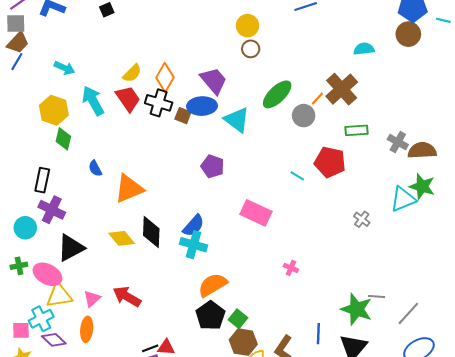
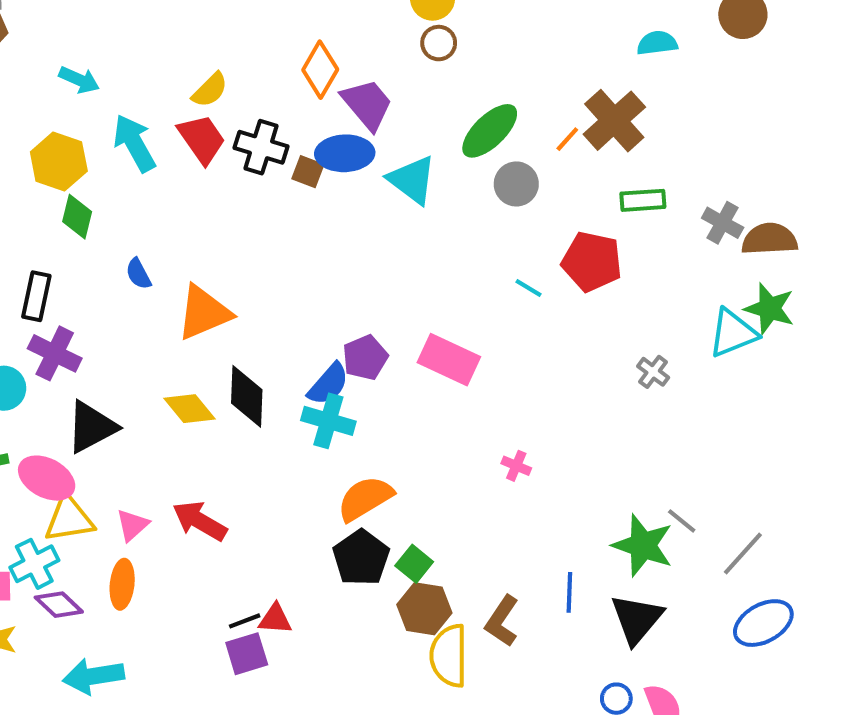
orange diamond: (165, 77) -> (320, 70), moved
gray circle: (304, 116) -> (516, 184), moved
purple pentagon: (213, 166) -> (365, 358), moved, turned 30
gray line: (377, 297) -> (682, 521), turned 35

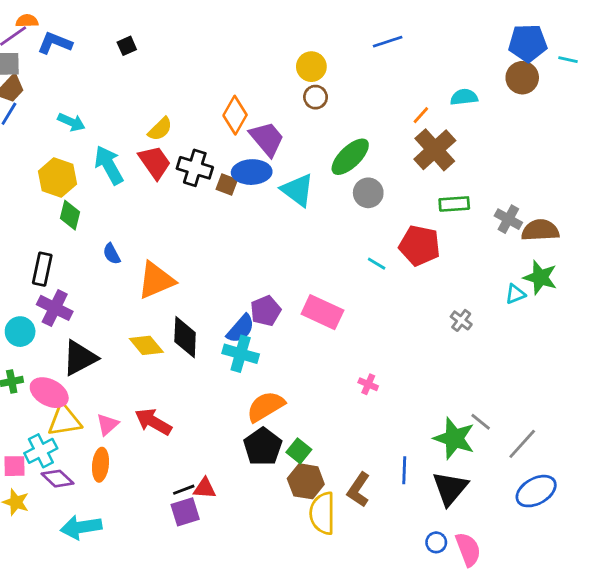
orange line: (567, 139) -> (421, 115), moved
cyan triangle: (733, 333) -> (515, 294), size x0.6

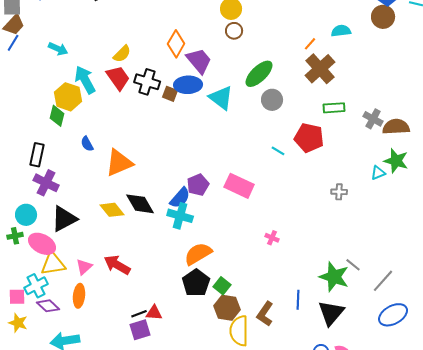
yellow hexagon: (57, 178) -> (68, 97), moved
gray cross: (461, 320) -> (339, 192), turned -35
cyan circle: (20, 332) -> (26, 215), moved
black diamond: (185, 337) -> (140, 204), turned -32

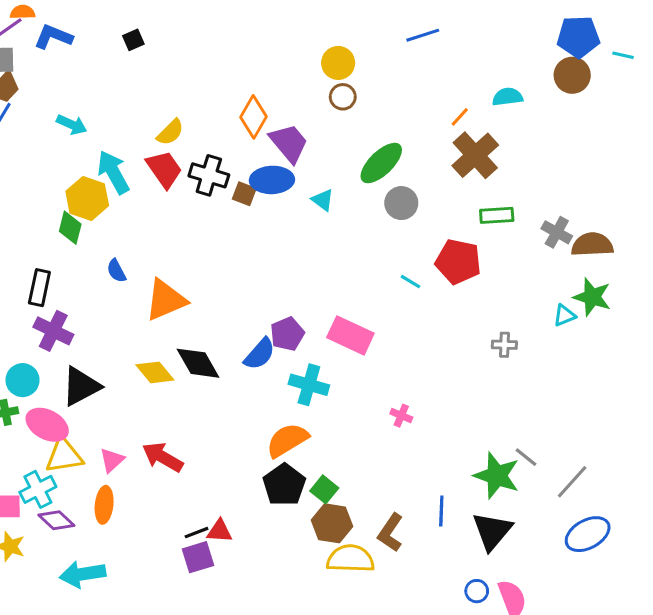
cyan triangle: (221, 98) -> (323, 200), size x0.6
cyan cross: (180, 216) -> (309, 385), moved
yellow semicircle: (239, 331) -> (350, 559), turned 92

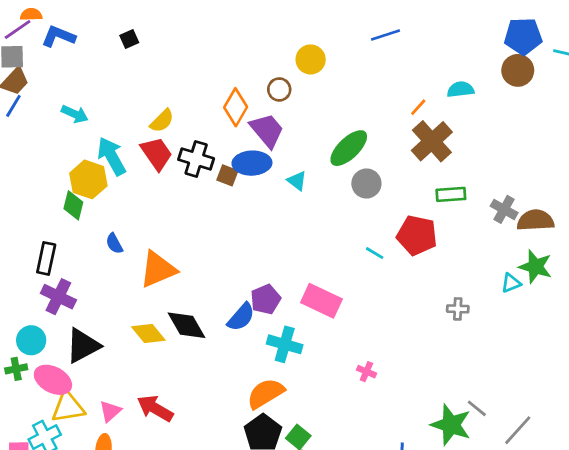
brown circle: (343, 97) -> (279, 89), moved

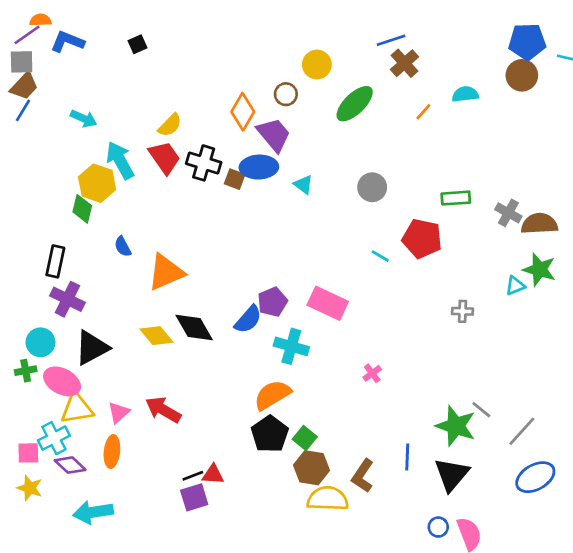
brown cross: (432, 141) -> (405, 63), moved, size x0.7
green ellipse: (349, 148) -> (355, 104), moved
pink cross: (366, 372) -> (372, 373), turned 30

